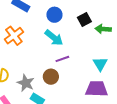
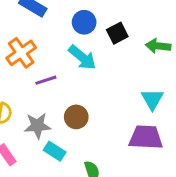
black square: (84, 20) -> (117, 33), moved
purple line: (62, 59) -> (46, 80), moved
gray star: (26, 83) -> (37, 126), turned -30

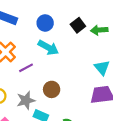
black square: (117, 33) -> (78, 25), moved

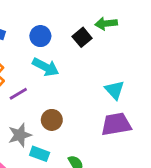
green arrow: (99, 30) -> (106, 24), moved

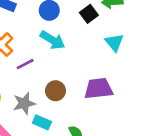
cyan triangle: (115, 90) -> (114, 42), moved
purple trapezoid: (116, 124) -> (98, 89), moved

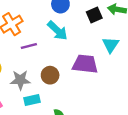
purple trapezoid: (98, 89) -> (85, 64), moved
cyan rectangle: (42, 122) -> (32, 100), turned -49

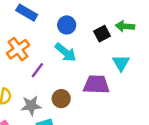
purple line: (29, 46) -> (37, 70), turned -35

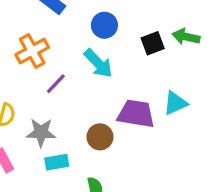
cyan triangle: (121, 63) -> (175, 103), moved, turned 30
brown circle: (61, 99) -> (100, 137), moved

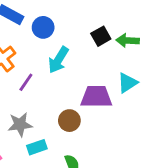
blue circle: (104, 25) -> (43, 27), moved
green arrow: (186, 37) -> (128, 41), moved
cyan arrow: (98, 63) -> (58, 60), turned 84

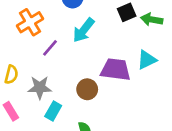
cyan rectangle: (37, 147) -> (53, 111), turned -48

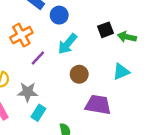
purple trapezoid: (116, 70) -> (98, 105), moved
brown circle: (87, 89) -> (79, 74), moved

